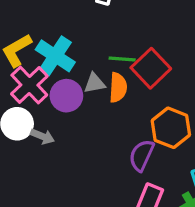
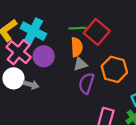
gray triangle: (94, 83) -> (80, 64), moved
purple semicircle: (142, 155) -> (86, 83), moved

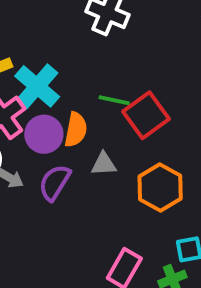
orange semicircle: (77, 47) -> (76, 130), moved
purple semicircle: (86, 83) -> (55, 182), moved

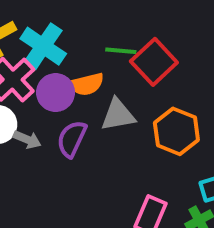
orange semicircle: (76, 130) -> (86, 84), turned 72
gray triangle: (104, 164) -> (118, 115), size x1.4

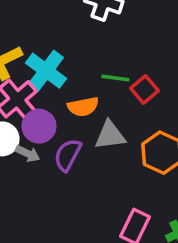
red square: (154, 62) -> (145, 89), size x0.7
purple circle: (56, 93) -> (39, 126), moved

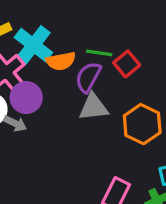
orange semicircle: (83, 107) -> (61, 61), moved
purple semicircle: (68, 155) -> (88, 77), moved

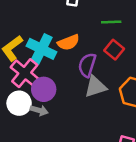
green line: (99, 53) -> (111, 22), moved
orange semicircle: (61, 61) -> (68, 42), moved

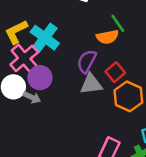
green line: (111, 22) -> (118, 23), turned 48
orange semicircle: (68, 42) -> (107, 37), moved
red square: (114, 50) -> (115, 72), moved

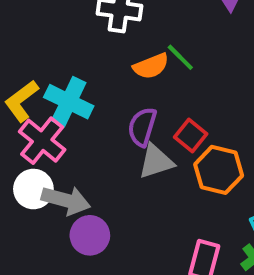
orange semicircle: (107, 37) -> (151, 66), moved
purple circle: (40, 78) -> (90, 235), moved
gray arrow: (32, 97) -> (66, 200), size x1.6

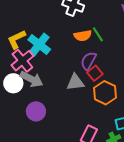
purple semicircle: (142, 127) -> (88, 61), moved
gray arrow: (66, 200) -> (32, 79), moved

